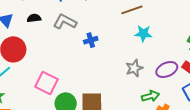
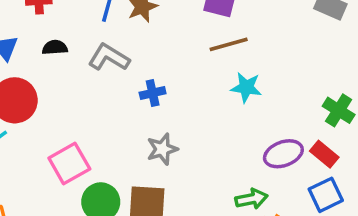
gray star: (134, 68) -> (162, 149), moved
pink square: (46, 83) -> (69, 163), turned 30

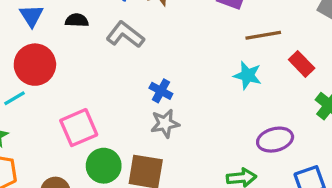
brown line: (229, 44) -> (263, 35), moved
blue cross: (153, 93) -> (161, 91), moved, turned 35
red rectangle: (324, 154) -> (302, 64), moved

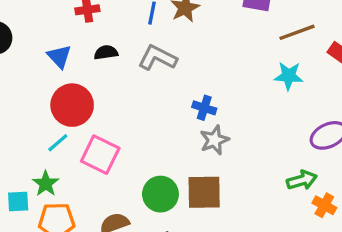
pink square: (79, 128) -> (100, 155), moved, turned -30

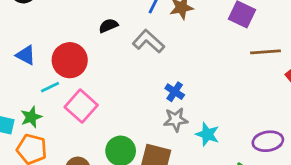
black semicircle: (106, 52) -> (108, 26), turned -30
blue triangle: (59, 56) -> (26, 55), moved, turned -35
cyan star: (289, 76) -> (207, 134), moved

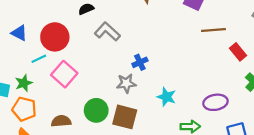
gray L-shape: (148, 41) -> (107, 32), moved
blue cross: (175, 92) -> (140, 62), turned 32
gray star: (176, 120) -> (126, 83), moved

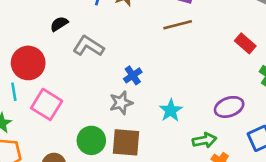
brown line: (213, 30) -> (178, 25), moved
cyan line: (39, 59) -> (14, 92), turned -64
cyan star: (166, 97) -> (171, 110), turned 30

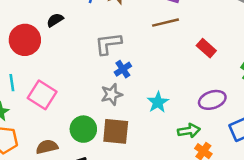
red rectangle: (245, 43) -> (206, 48), moved
gray L-shape: (88, 46) -> (108, 44), moved, turned -40
red circle: (28, 63) -> (25, 40), moved

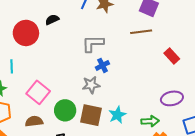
pink square: (42, 95) -> (38, 92), moved
cyan star: (158, 102) -> (117, 115), moved

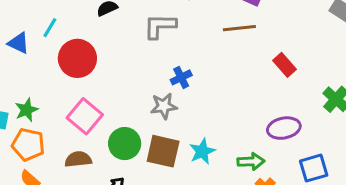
red circle: (26, 33) -> (77, 58), moved
gray L-shape: (93, 44) -> (160, 26), moved
cyan line: (12, 66) -> (50, 28), moved, turned 32

